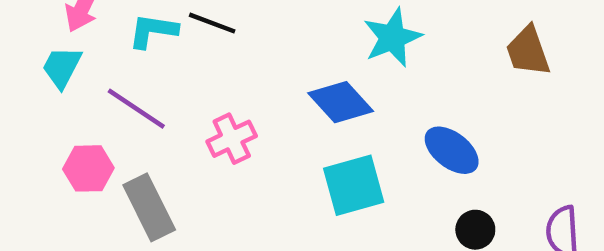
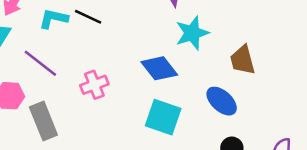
brown trapezoid: (528, 51) -> (243, 60), moved
cyan square: (354, 185) -> (163, 117), turned 30

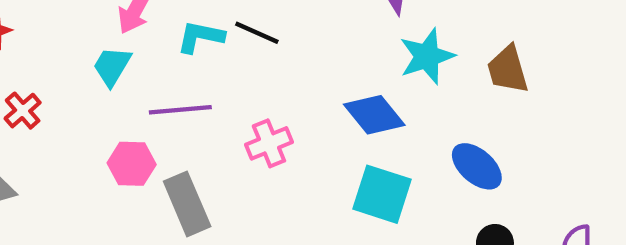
brown trapezoid: (243, 60) -> (508, 69), moved
purple line: (40, 63) -> (180, 110), turned -42

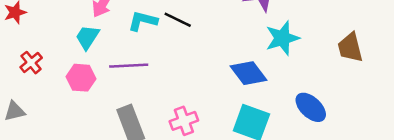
brown trapezoid: (508, 69) -> (350, 47), moved
pink cross: (269, 143) -> (184, 121), moved
pink hexagon: (132, 164) -> (81, 78), moved

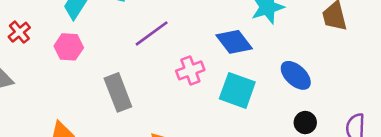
purple line: (129, 66) -> (152, 33), moved, turned -33
pink cross: (184, 121) -> (190, 70), moved

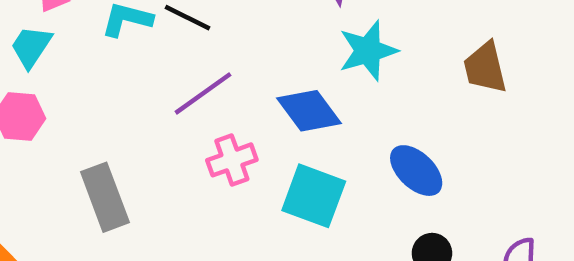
purple line: (152, 33) -> (203, 93), moved

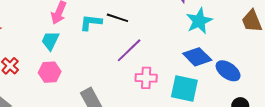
blue diamond: (309, 111) -> (197, 57), moved
pink cross: (232, 160) -> (146, 78), turned 30

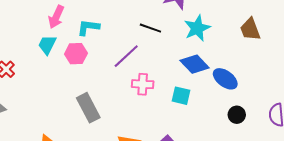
black line: (117, 18) -> (150, 28), moved
pink hexagon: (50, 72) -> (76, 54), moved
cyan square: (184, 88) -> (181, 96), size x0.7

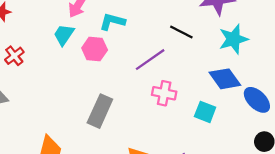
gray rectangle: (88, 108) -> (100, 111), turned 44

